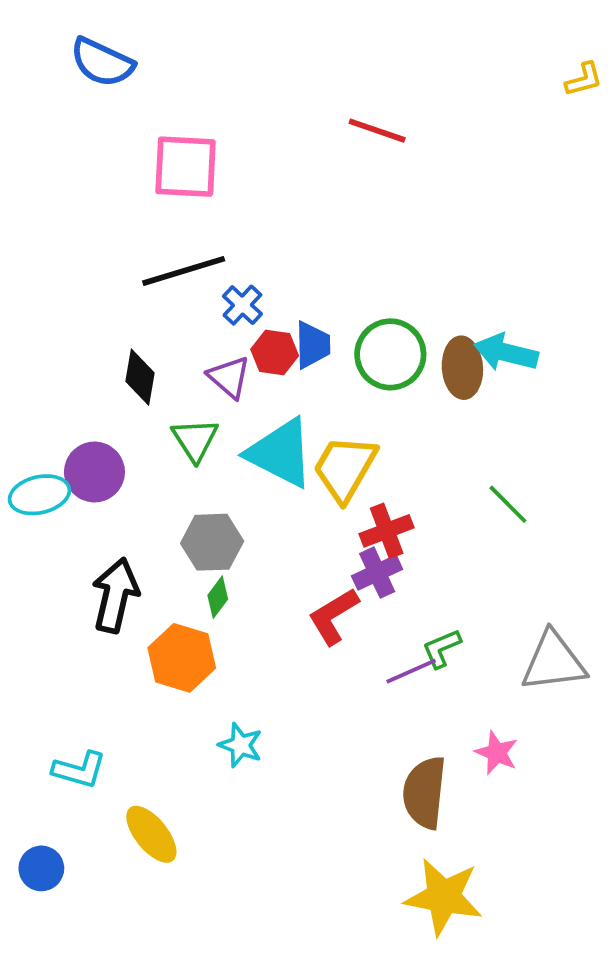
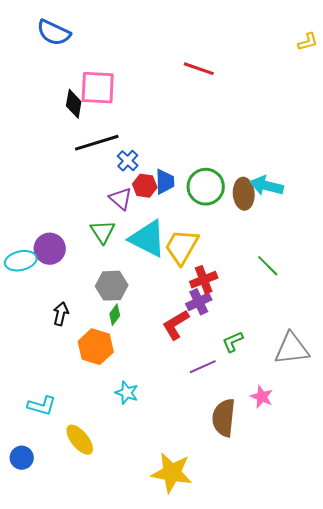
black diamond: (140, 377) -> (74, 104), moved
black arrow: (115, 595) -> (61, 314), size x0.6
purple line: (411, 671) -> (203, 367), moved
yellow star: (443, 897) -> (172, 473), moved

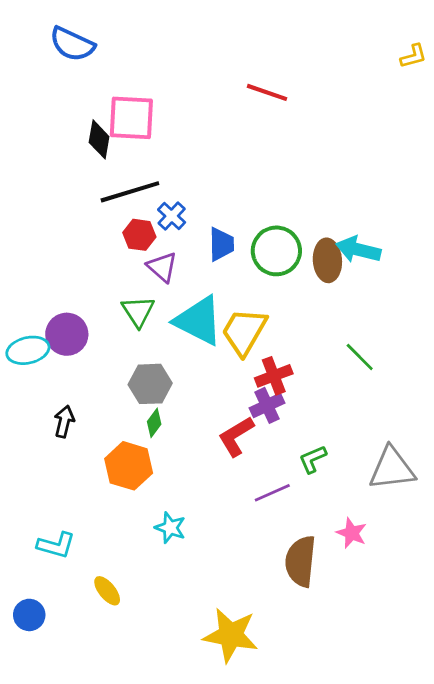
red hexagon: (145, 186) -> (139, 235), moved
black arrow: (61, 314) -> (64, 422), moved
yellow ellipse: (80, 440) -> (107, 591), size x0.7

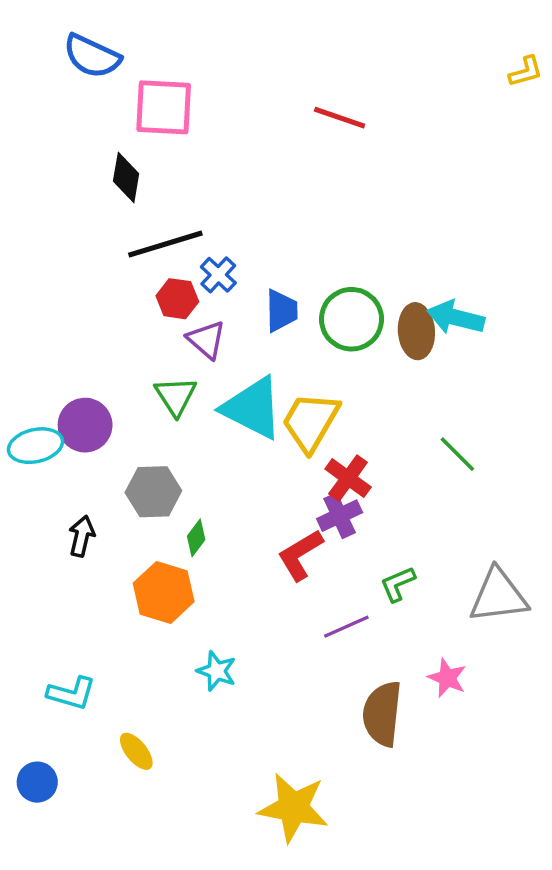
pink square: (131, 118) -> (164, 107), moved
red cross: (274, 376) -> (348, 478), turned -33
gray hexagon: (150, 384) -> (153, 492), moved

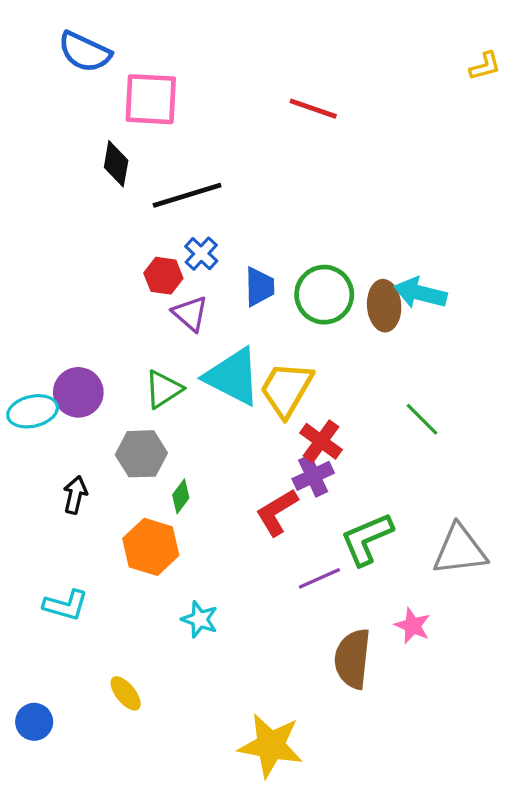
black line: (165, 244) -> (187, 195), moved
green triangle: (176, 396) -> (163, 389), moved, turned 30
green L-shape: (398, 584) -> (367, 539), size x1.6
cyan L-shape: (71, 693) -> (66, 605), moved

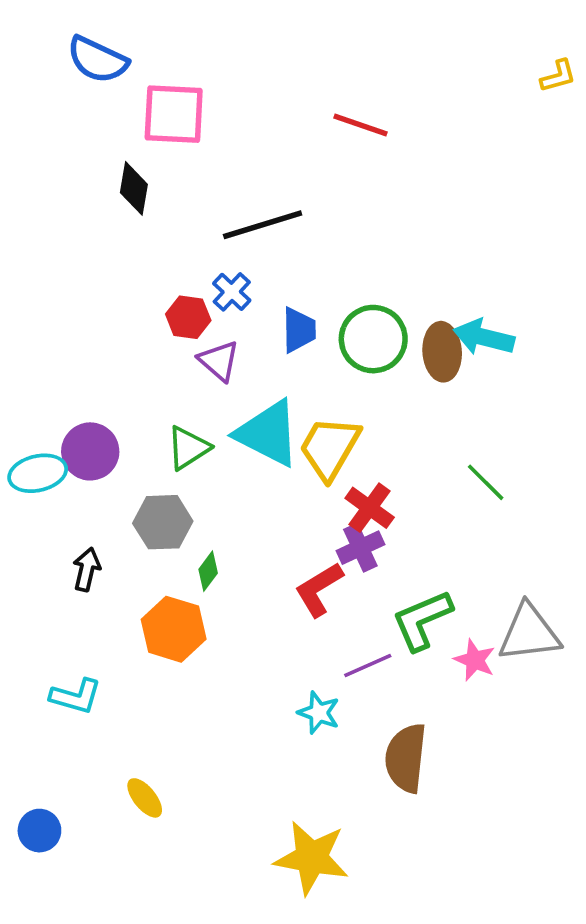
black line: (187, 195) -> (263, 225), moved
cyan star: (200, 619) -> (319, 713), moved
pink star: (412, 626) -> (475, 660), moved

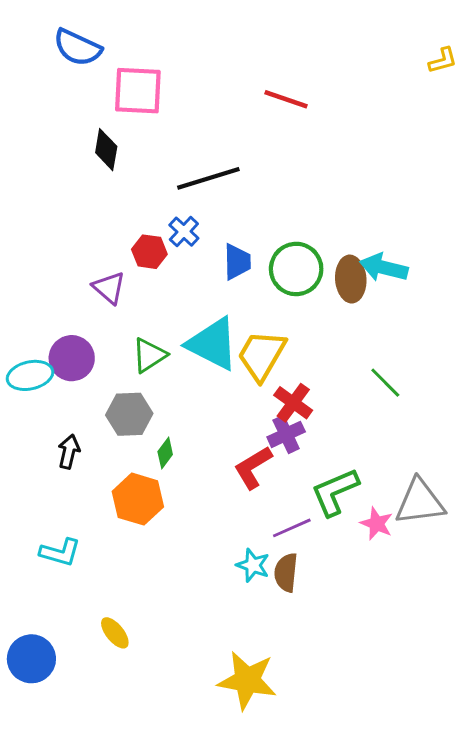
purple triangle: (219, 361) -> (109, 288), moved
brown semicircle: (406, 758) -> (286, 572), moved, size x0.7
blue circle: (39, 831) -> (31, 659), size x1.4

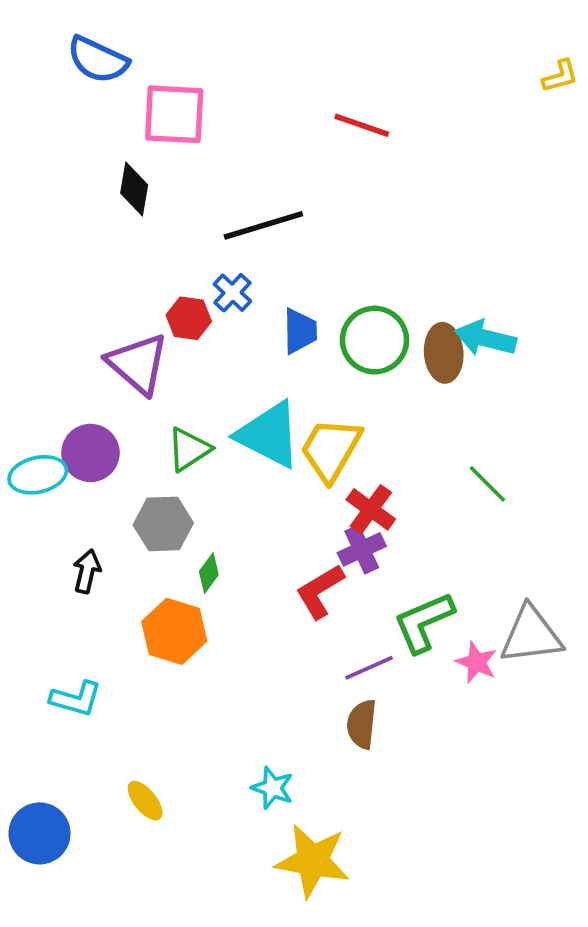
purple triangle: (109, 288) -> (138, 364), size x1.5
cyan star: (253, 565) -> (273, 788), moved

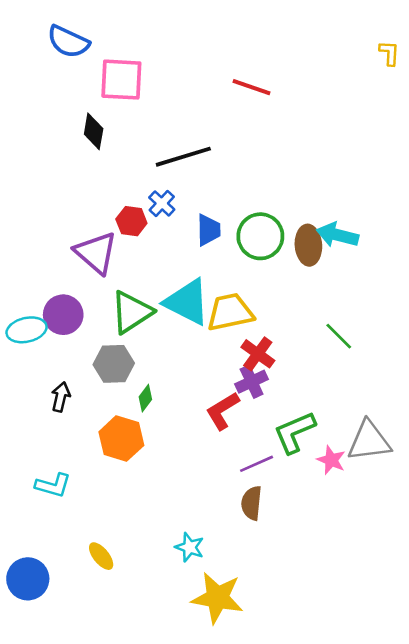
yellow L-shape: (560, 76) -> (389, 53), turned -72
green triangle: (189, 449) -> (131, 312), size x1.4
yellow trapezoid: (331, 449) -> (230, 312), turned 48

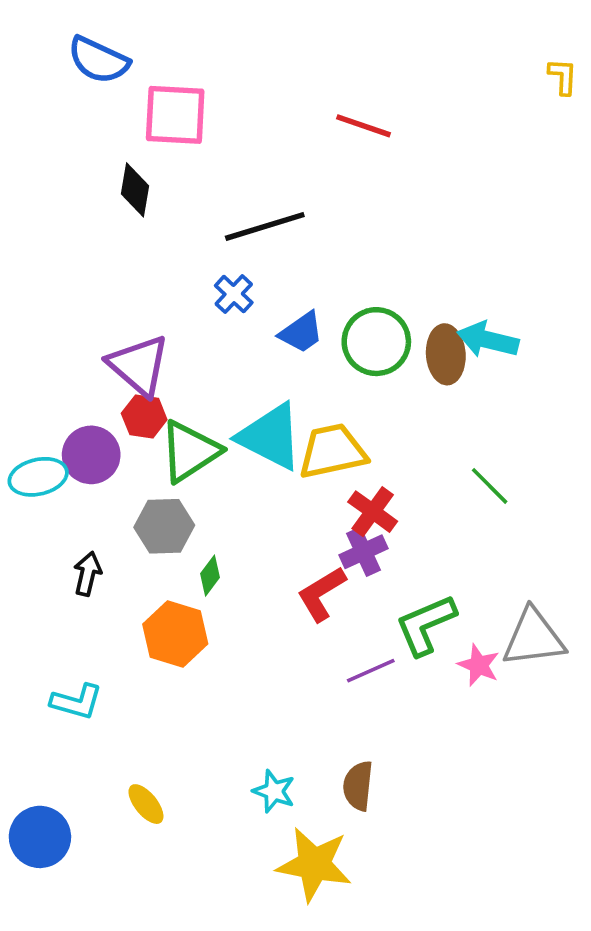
red hexagon: (131, 221) -> (144, 417), moved
blue trapezoid: (209, 230) -> (301, 332), turned 56
brown semicircle: (252, 503) -> (358, 786), moved

